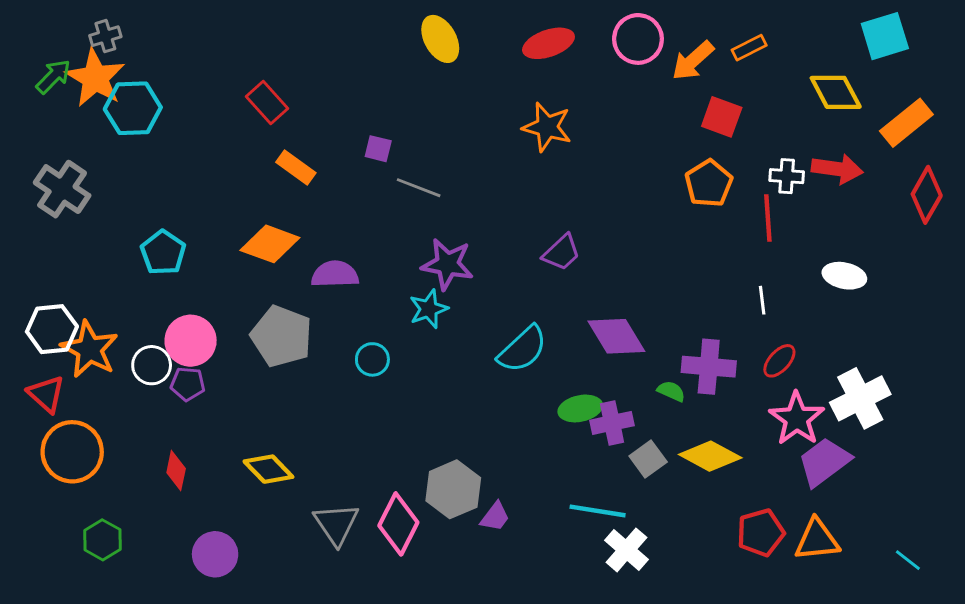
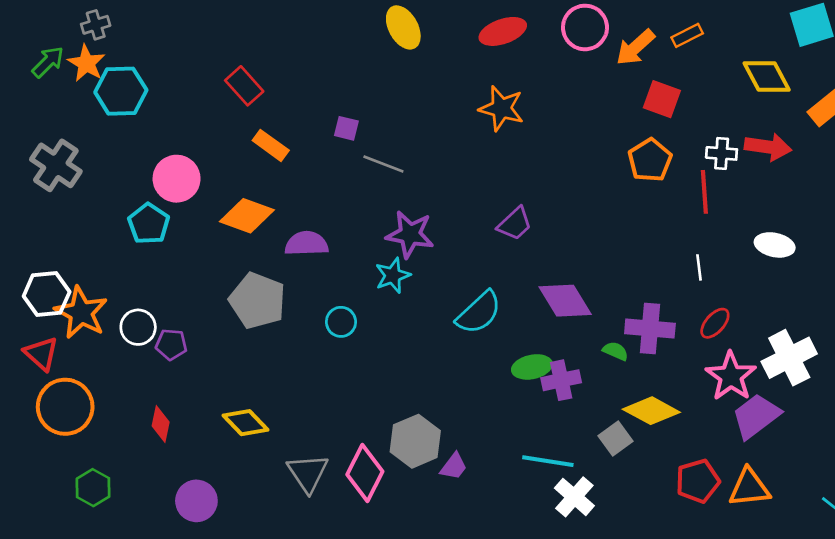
orange star: (95, 78) -> (86, 63), size x0.7
pink circle: (191, 341) -> (177, 179), moved
gray square: (648, 459) -> (615, 439), moved

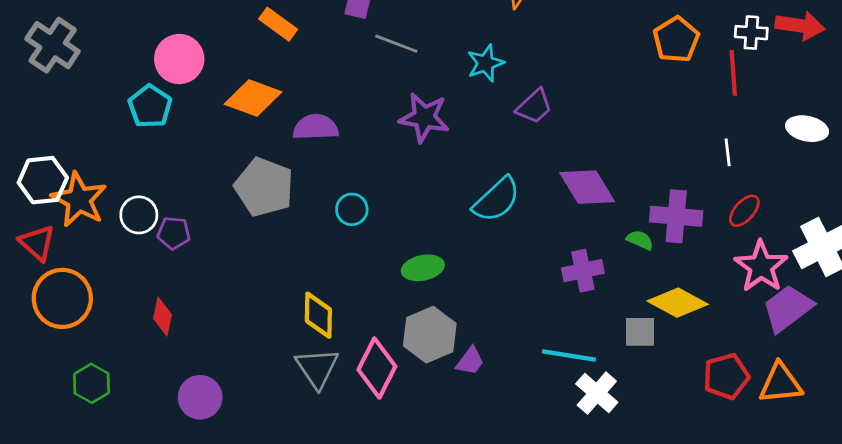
cyan star: (393, 275) -> (485, 63), moved
green ellipse: (532, 367) -> (423, 268), moved
yellow diamond: (246, 423) -> (318, 315), moved, turned 45
gray square: (615, 439) -> (640, 332), turned 36

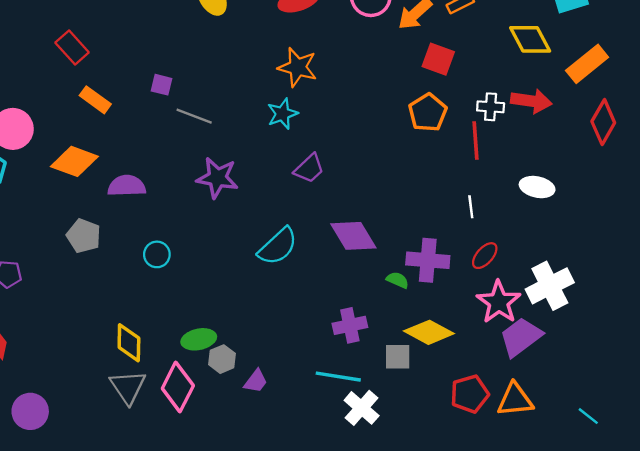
cyan star: (485, 63) -> (282, 114), moved
gray pentagon: (264, 187) -> (84, 236), size x0.7
green ellipse: (423, 268) -> (199, 339), moved
purple cross: (583, 271) -> (350, 325), moved
gray hexagon: (430, 335) -> (222, 359), size x0.6

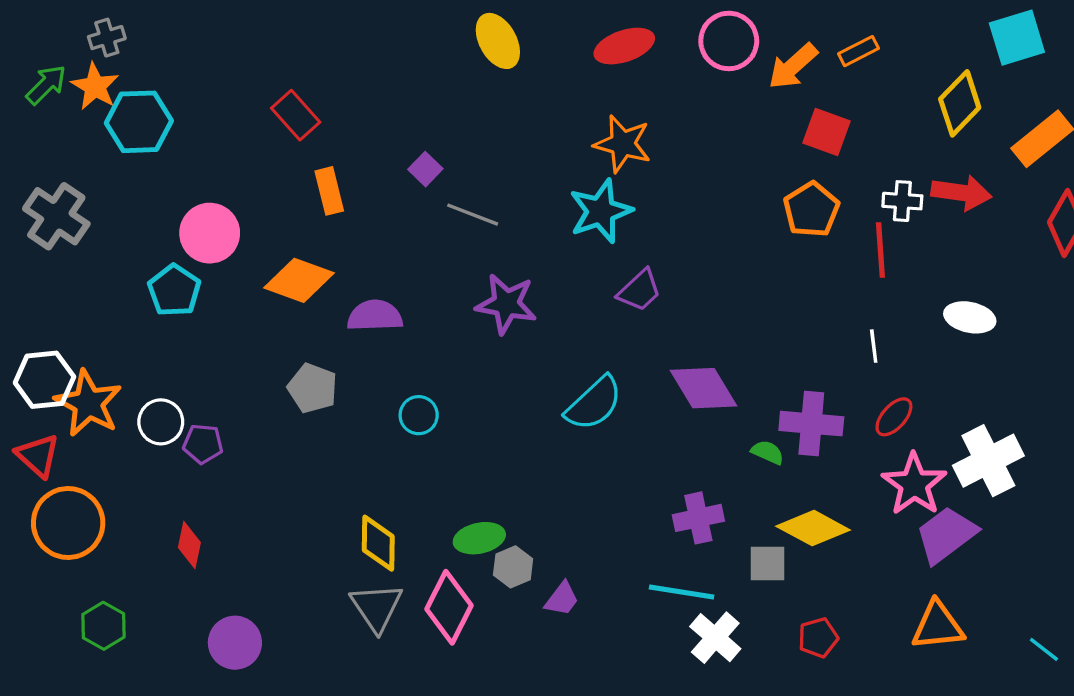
yellow diamond: (530, 39) -> (960, 103), turned 72
purple square: (162, 85) -> (425, 169), turned 30
orange rectangle: (95, 100) -> (329, 191), turned 40
cyan star: (282, 114) -> (601, 211), size x1.4
red pentagon: (470, 394) -> (818, 638), moved, size x0.7

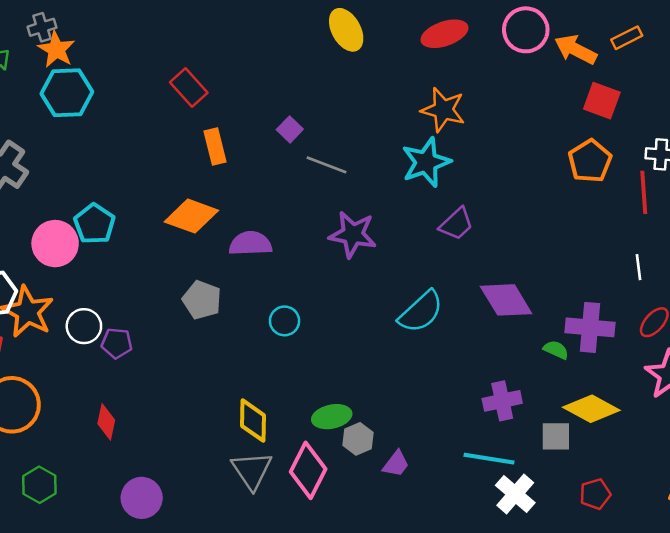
orange arrow: (793, 66) -> (576, 49), turned 69
orange star: (95, 86) -> (56, 49), moved
pink circle: (210, 233) -> (55, 244), moved

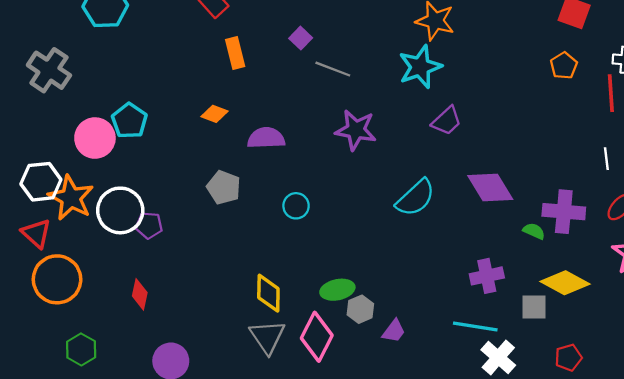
orange pentagon: (590, 161) -> (564, 66), size x0.7
orange diamond: (191, 216) -> (214, 114), size x0.6
white circle: (84, 326) -> (120, 210), size x1.5

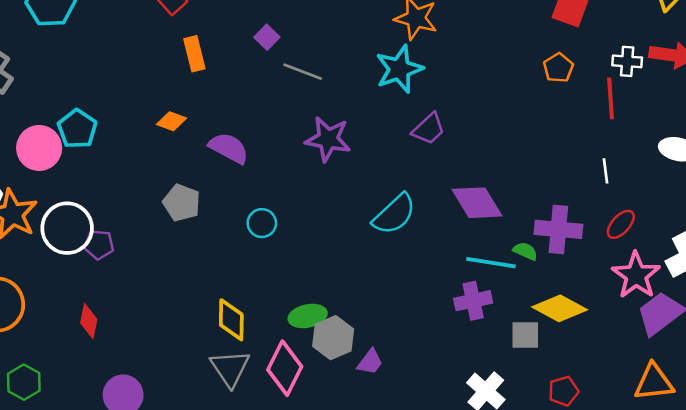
purple semicircle: (266, 138) -> (229, 148), turned 30
gray hexagon: (360, 309) -> (333, 338), size x1.4
cyan line: (475, 326) -> (491, 263), moved

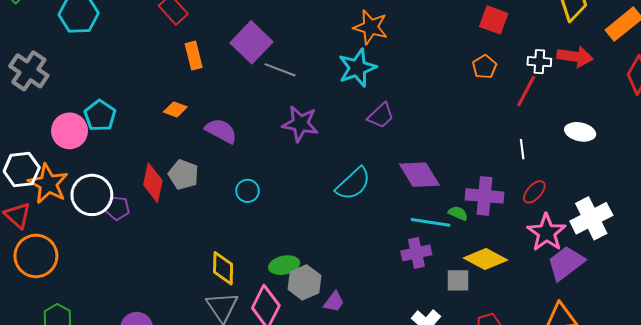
purple square: (267, 37) -> (252, 42), size x2.0
red line: (611, 98) -> (526, 91), turned 32
red diamond: (89, 321) -> (153, 183), moved, size x1.4

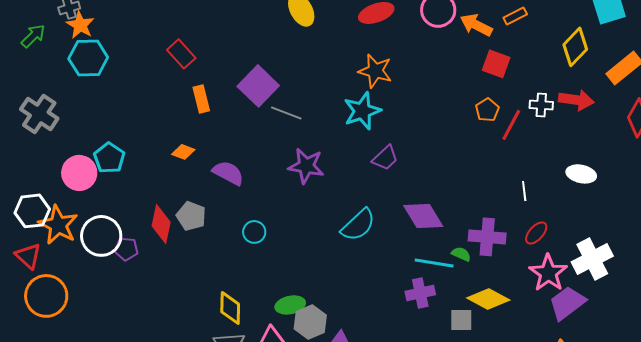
red line: (526, 91) -> (511, 125), moved

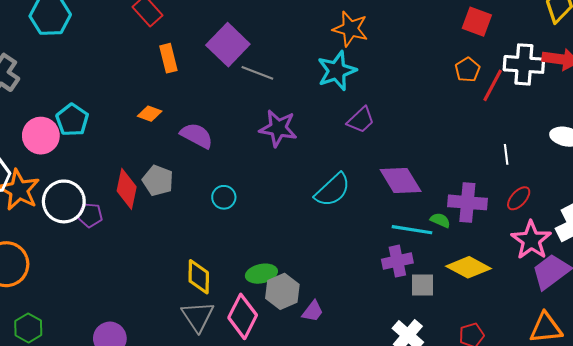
white cross: (541, 105) -> (524, 64), size x1.6
gray square: (461, 320) -> (422, 285), moved

